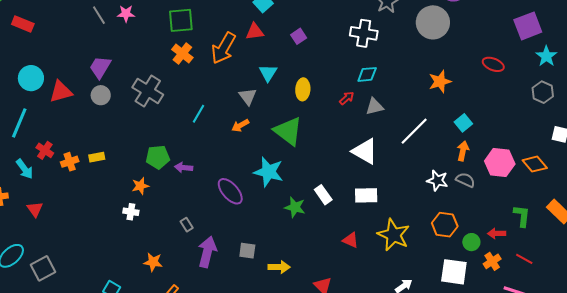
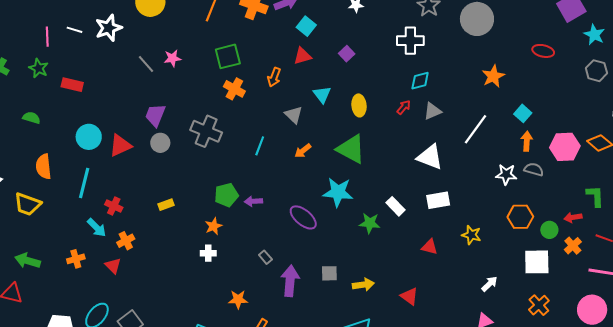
orange arrow: (223, 48) -> (274, 77), size x0.6
gray triangle: (248, 97) -> (294, 115), moved
orange cross: (70, 162) -> (126, 241), moved
yellow star: (394, 235) -> (471, 235), size x0.6

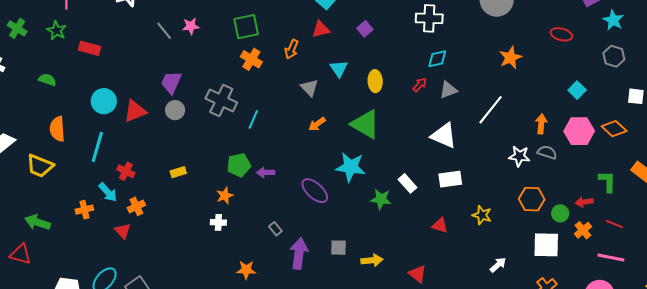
cyan square: (523, 113) -> (577, 90), moved
cyan line: (260, 146) -> (253, 119), moved
orange cross: (76, 259) -> (84, 210), moved

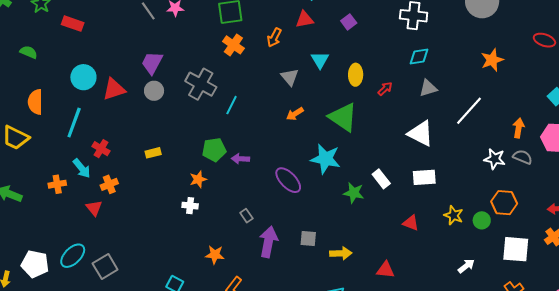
red arrow: (420, 85) -> (385, 89), moved
green circle: (560, 213) -> (482, 220), moved
red triangle: (417, 274) -> (385, 270), turned -36

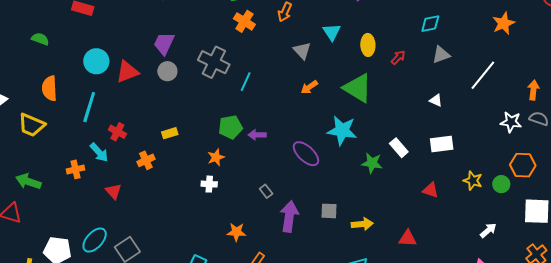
white triangle: (421, 133) -> (436, 100), size x0.5
orange cross: (109, 184) -> (146, 160), moved

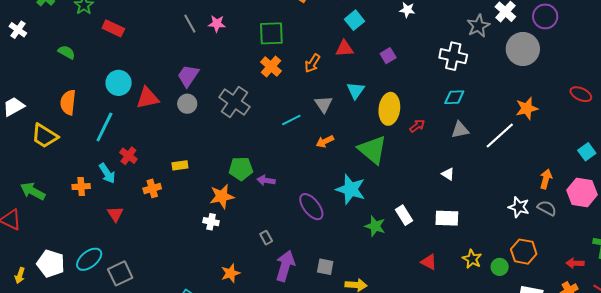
yellow ellipse: (368, 45) -> (389, 109), size x1.4
white line: (483, 75) -> (500, 136), moved
cyan line: (246, 82) -> (291, 120), moved, turned 30
orange star: (216, 157) -> (222, 196), size x1.4
orange star: (236, 232) -> (231, 273), turned -30

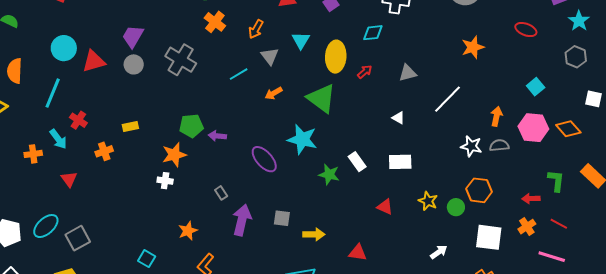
orange arrow: (312, 63) -> (256, 29), moved
cyan diamond: (454, 97) -> (373, 33), moved
white line: (500, 136) -> (448, 99), moved
gray semicircle: (547, 208) -> (499, 145), turned -30

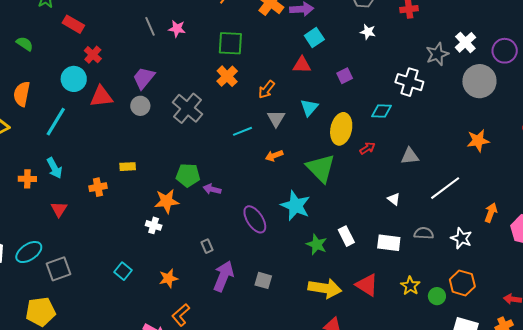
red cross: (78, 120) -> (93, 55), moved
gray semicircle: (499, 145) -> (424, 233), moved
red triangle: (385, 207) -> (367, 285), size x1.4
yellow arrow: (314, 234) -> (325, 288), moved, size x1.5
cyan square: (147, 259) -> (123, 271), moved

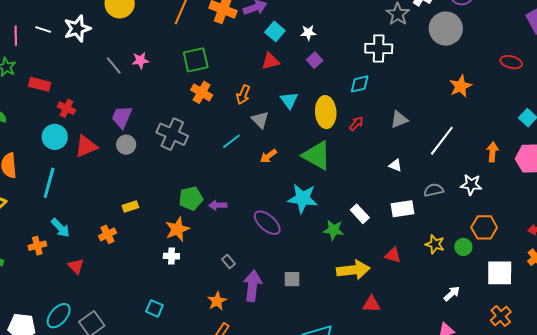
white star: (368, 32) -> (308, 33), moved
orange star: (168, 278) -> (217, 301), moved
red triangle: (367, 285) -> (393, 255), size x0.7

